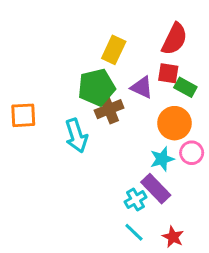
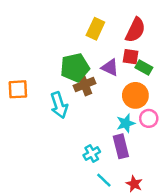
yellow rectangle: (114, 50) -> (95, 29), moved
purple rectangle: (156, 189) -> (121, 146), turned 30
cyan cross: (136, 200) -> (92, 154), moved

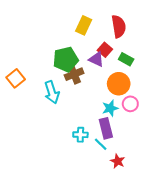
red semicircle: (135, 30) -> (119, 26), turned -35
red square: (131, 57) -> (105, 50), moved, turned 32
orange square: (18, 89) -> (16, 78), turned -36
cyan cross: (92, 154) -> (80, 135), turned 32
cyan line: (104, 180) -> (101, 144), moved

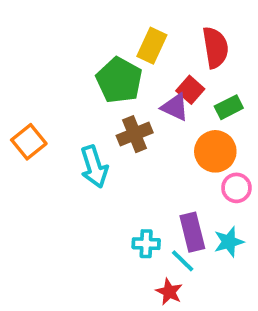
green pentagon: (66, 59) -> (119, 80), moved, turned -30
green rectangle: (126, 59) -> (229, 107), turned -56
cyan star: (110, 108) -> (229, 242), moved
red star: (118, 161) -> (169, 292), moved

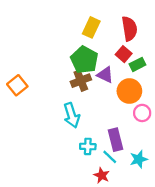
green pentagon: (119, 80) -> (84, 60), moved
red square: (190, 90) -> (124, 54), moved
purple triangle: (175, 107) -> (105, 75), moved
cyan arrow: (94, 167) -> (72, 115), moved
cyan star: (229, 242) -> (139, 159), moved

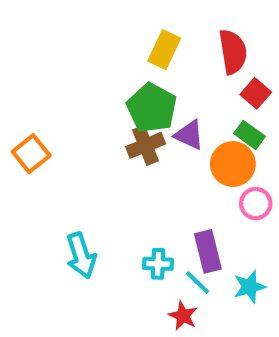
red square: (124, 54) -> (256, 93), moved
green rectangle: (137, 64) -> (249, 135), moved, turned 63
cyan arrow: (72, 115) -> (81, 256), moved

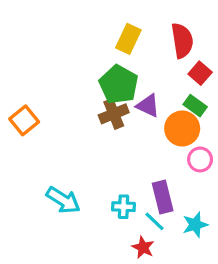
cyan arrow: (81, 256) -> (63, 200), turned -40

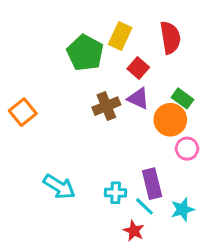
red square: (200, 73) -> (138, 68), moved
green pentagon: (119, 85) -> (85, 53), moved

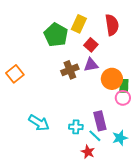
purple triangle: (138, 98) -> (91, 65), turned -35
green rectangle: (182, 98) -> (124, 86), moved, turned 56

